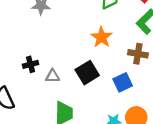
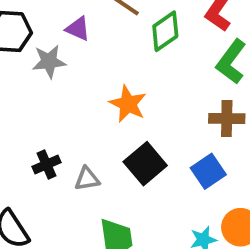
orange star: (102, 37) -> (128, 104), moved

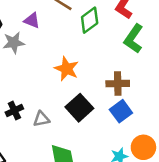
brown cross: (227, 118) -> (118, 84), moved

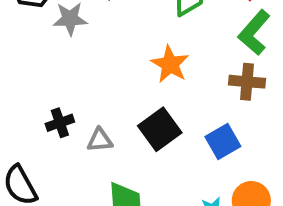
orange star: (67, 69) -> (170, 64), moved
brown cross: (118, 84) -> (247, 82), moved

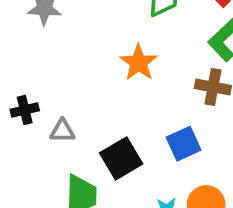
black square: (160, 129) -> (121, 158), moved

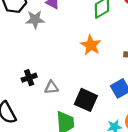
black square: (121, 158) -> (86, 100), turned -30

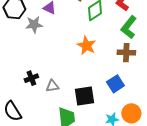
black square: (86, 100) -> (84, 96), turned -30

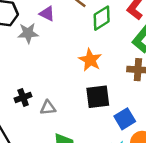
blue square: (115, 84) -> (125, 119), moved
black square: (84, 96) -> (98, 97), moved

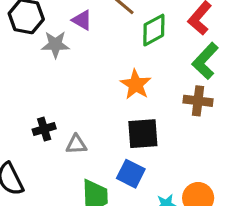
blue square: (125, 119) -> (131, 174), moved, turned -35

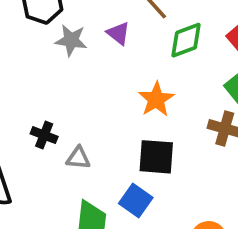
purple triangle: (82, 20) -> (118, 33), moved
black cross: (44, 129) -> (44, 135), turned 30

